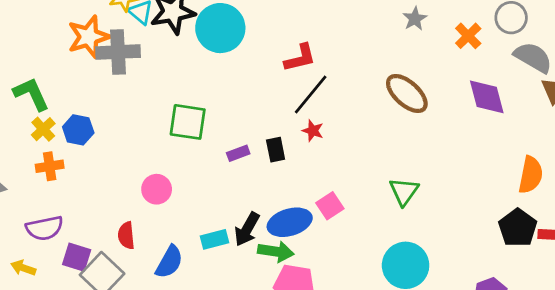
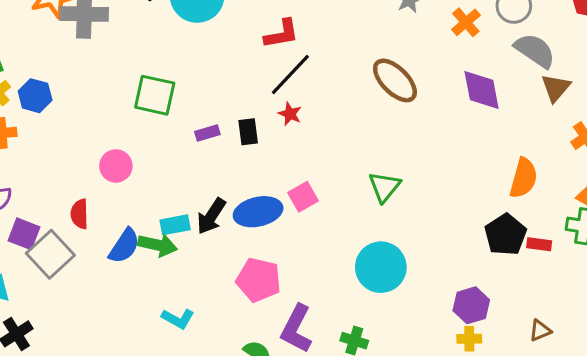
green arrow: (276, 252) -> (158, 245), moved

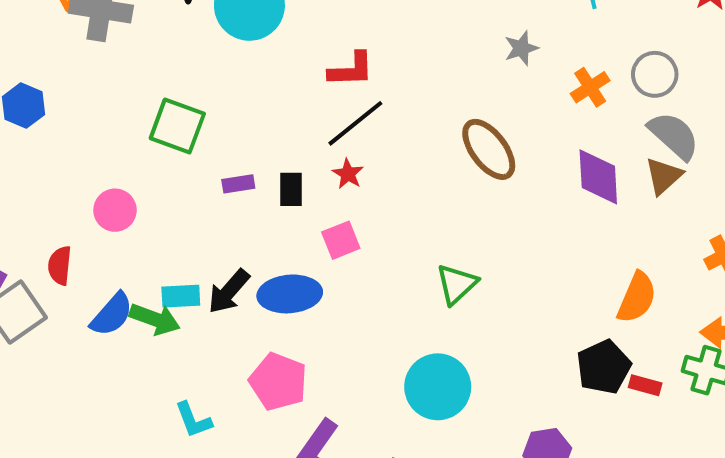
brown triangle: (556, 88) -> (664, 176), moved
pink square: (303, 197) -> (341, 240), moved
cyan L-shape: (178, 319) -> (193, 420), moved, turned 32

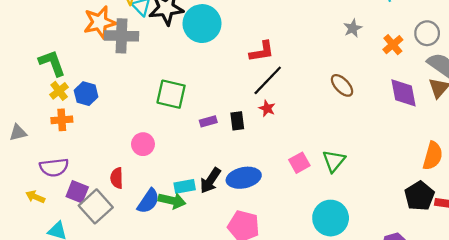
brown ellipse: (489, 149) -> (342, 85), size x0.7
pink square: (341, 240) -> (299, 163), moved

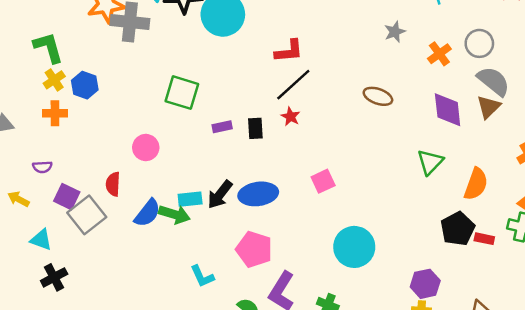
brown ellipse: (342, 85) -> (378, 96), turned -30
green triangle: (334, 161) -> (430, 162), moved
purple semicircle: (54, 167) -> (42, 167), size x0.6

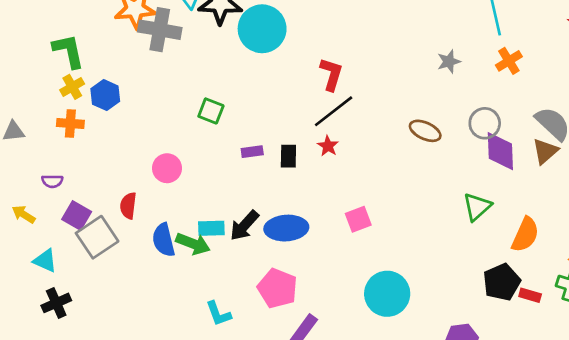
gray circle: (479, 43) -> (485, 123), moved
red L-shape: (289, 51) -> (331, 74), turned -72
orange cross: (439, 54) -> (509, 61), moved
green square: (182, 93) -> (211, 111), size x0.7
blue semicircle: (147, 213) -> (164, 240), turned 124

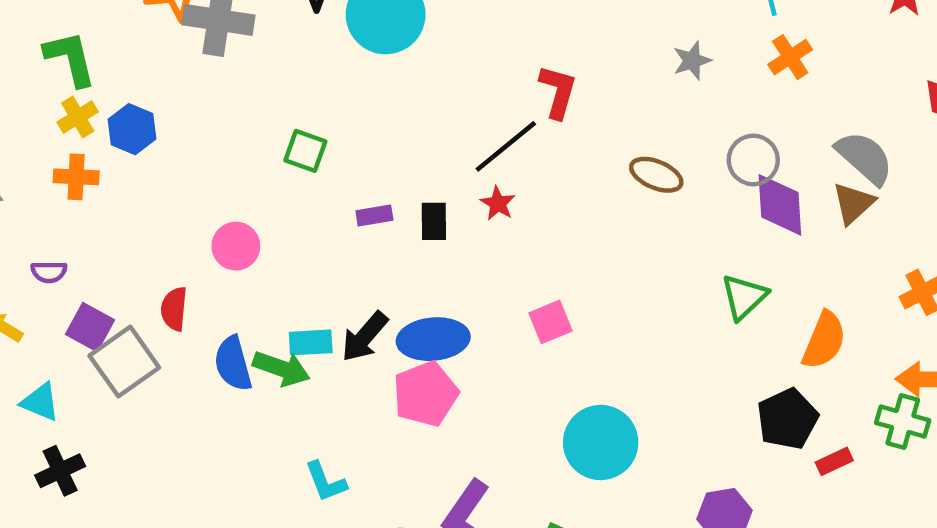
red L-shape: (331, 74) -> (558, 92), moved
pink pentagon: (277, 288) -> (426, 394), moved, turned 30
red rectangle: (530, 295) -> (834, 461), moved, turned -40

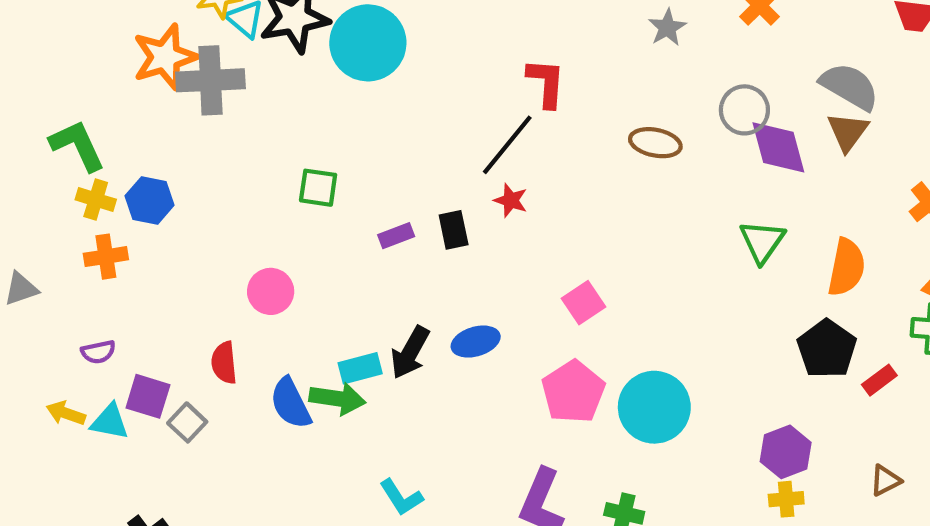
yellow cross: (78, 117) -> (96, 200), turned -30
blue ellipse: (433, 339) -> (476, 342), size x0.7
gray square: (124, 362) -> (187, 422), size x0.6
pink pentagon: (426, 394) -> (573, 392), moved
cyan triangle: (40, 402) -> (110, 422), moved

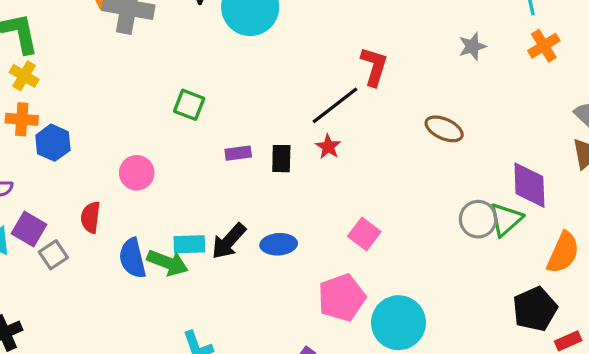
gray circle: (744, 110) -> (478, 219), moved
purple diamond: (778, 147) -> (529, 185), moved
blue hexagon: (150, 200) -> (53, 143), moved
pink square: (583, 303) -> (364, 234), turned -32

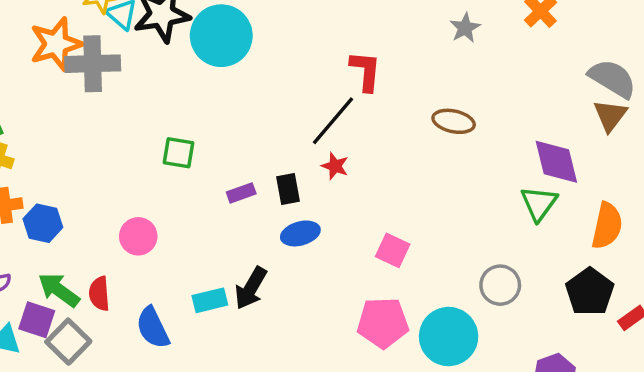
gray circle: (478, 219) -> (500, 285), moved
blue ellipse: (279, 244) -> (300, 233), moved
gray square: (53, 255) -> (68, 342), size x1.4
green arrow: (168, 263) -> (59, 290), moved, turned -153
pink pentagon: (342, 298) -> (383, 323), turned 30

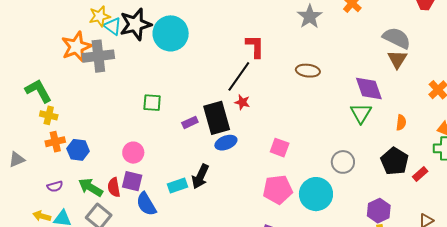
gray star: (465, 28) -> (310, 17), size x1.4
black rectangle: (288, 189) -> (217, 118), size x1.8
orange semicircle: (607, 226) -> (401, 123), size x0.6
purple square: (37, 320) -> (132, 181), moved

